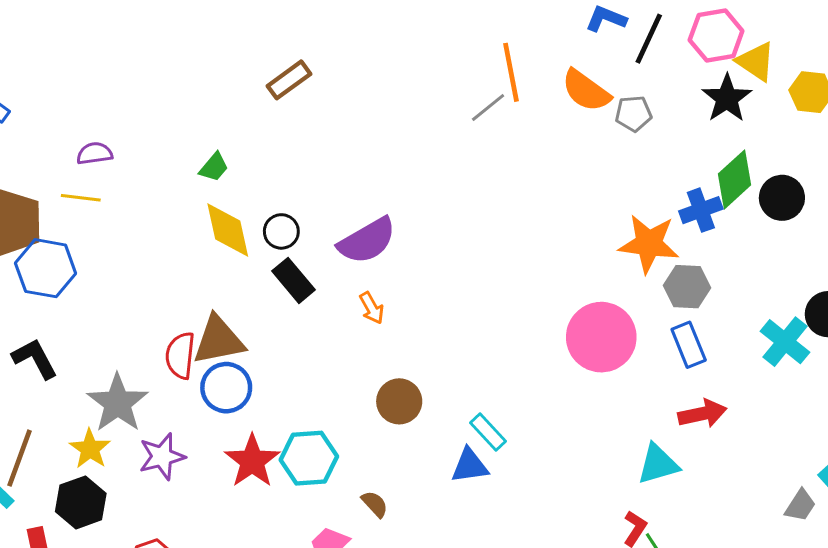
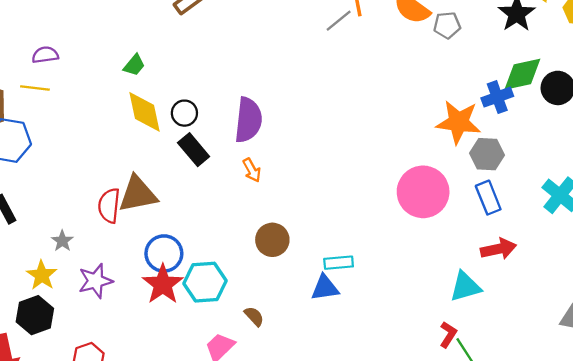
green diamond: (734, 179) -> (522, 74), turned 30
purple semicircle: (367, 241) -> (248, 120), turned -54
blue circle: (226, 388) -> (164, 254), moved
gray star: (118, 403) -> (62, 241), size x0.5
cyan rectangle: (488, 432) -> (339, 263), turned -52

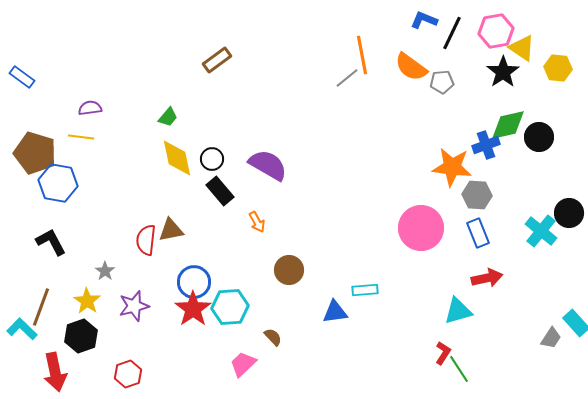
purple semicircle: (248, 120) -> (268, 165), turned -66
orange arrow: (252, 170) -> (257, 222), moved
brown triangle: (138, 194) -> (171, 230), size x0.7
cyan rectangle: (339, 263) -> (365, 290), moved

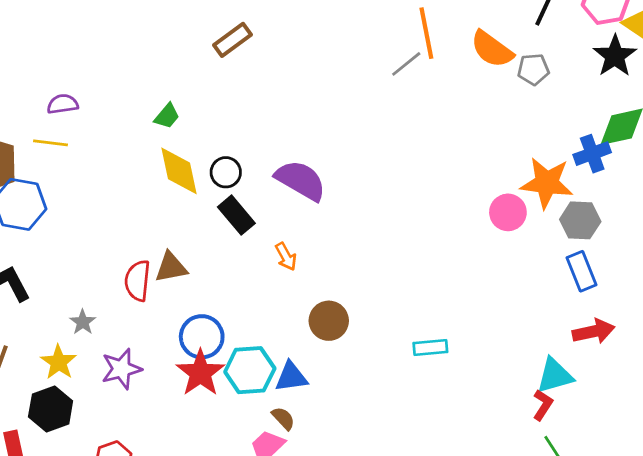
pink circle: (421, 228) -> (508, 212), moved, size x0.6
blue triangle: (335, 312) -> (291, 377), moved
brown semicircle: (273, 337) -> (283, 418), moved
red L-shape: (443, 353) -> (543, 405), moved

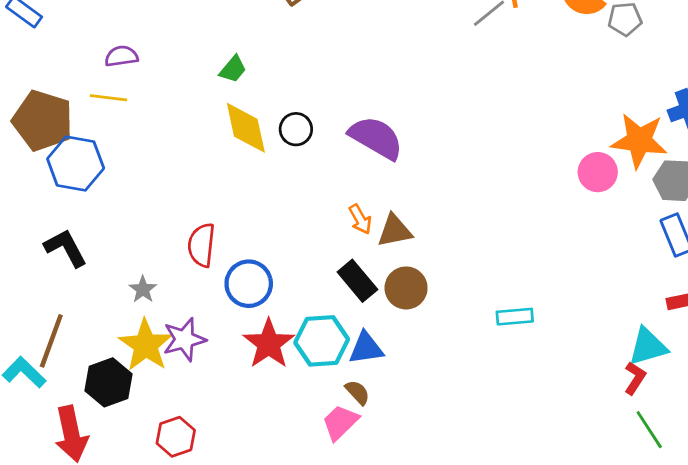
black rectangle: (236, 215) -> (357, 281), moved
brown triangle: (171, 267) -> (395, 231), moved
blue circle: (202, 337) -> (249, 284), moved
yellow star: (59, 362) -> (146, 345), moved, size x1.4

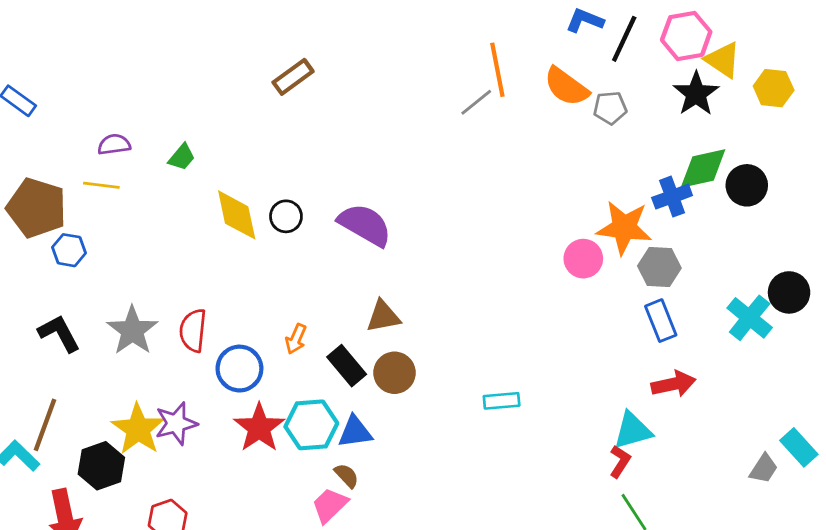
green trapezoid: (233, 69) -> (182, 157), moved
blue hexagon: (76, 164) -> (69, 250), size x0.6
orange arrow: (360, 219) -> (296, 339), moved, turned 52
gray star: (143, 289) -> (132, 330), moved, size x1.8

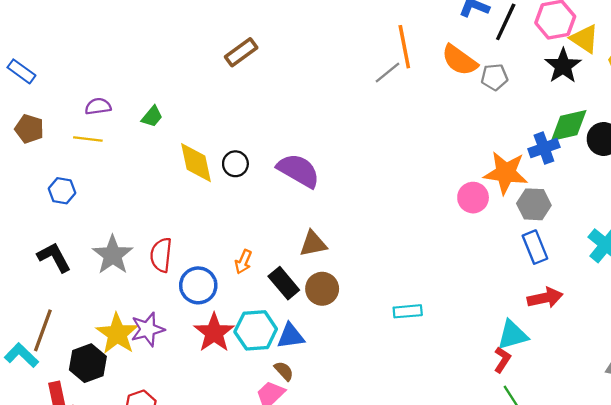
brown pentagon: (37, 208) -> (29, 129), moved, size x0.6

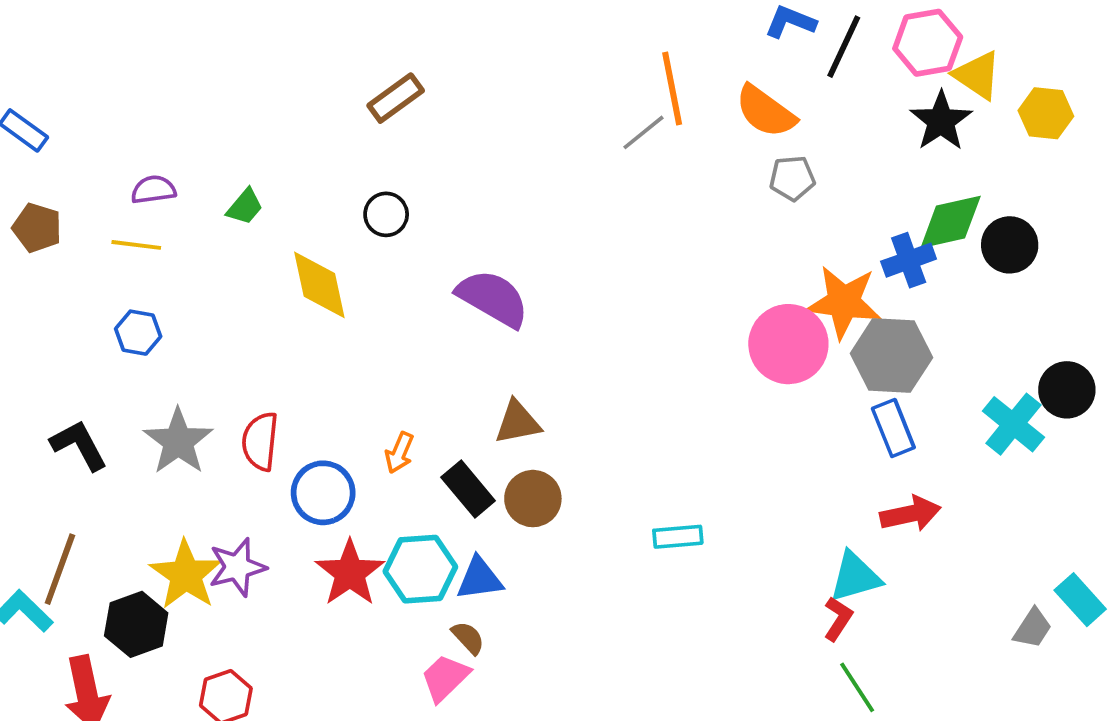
gray pentagon: (494, 77) -> (792, 178), moved
black circle: (235, 164) -> (386, 214), moved
blue hexagon: (62, 191) -> (138, 333), moved
pink circle: (473, 198) -> (788, 344), size x1.5
gray hexagon: (534, 204) -> (891, 356), size x1.4

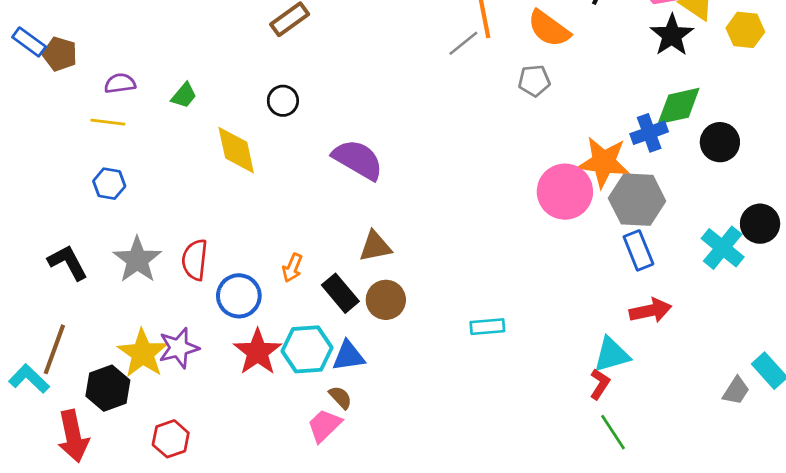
gray pentagon: (792, 178) -> (534, 81), moved
brown pentagon: (37, 228) -> (60, 54), moved
black circle: (1010, 245) -> (720, 142), moved

